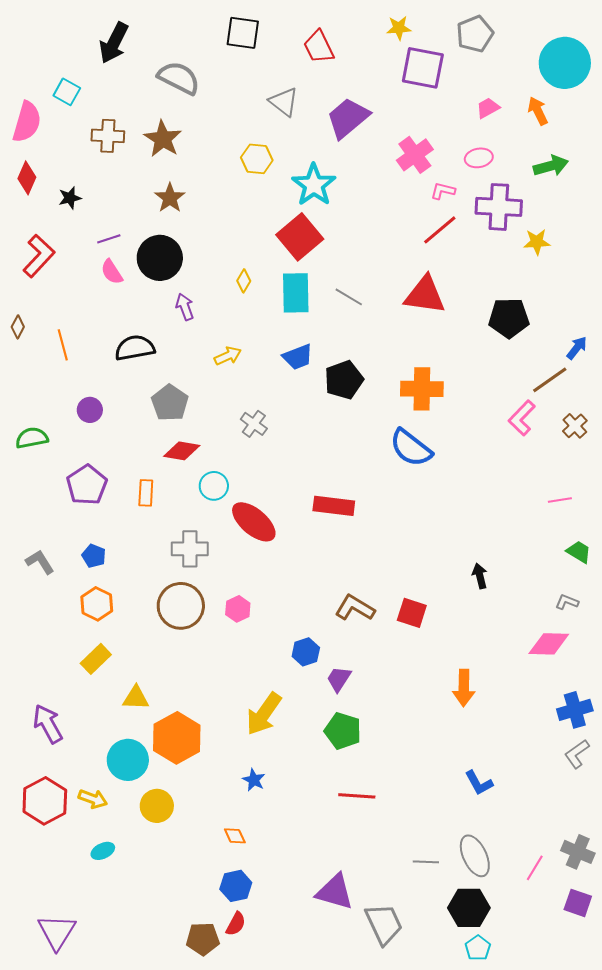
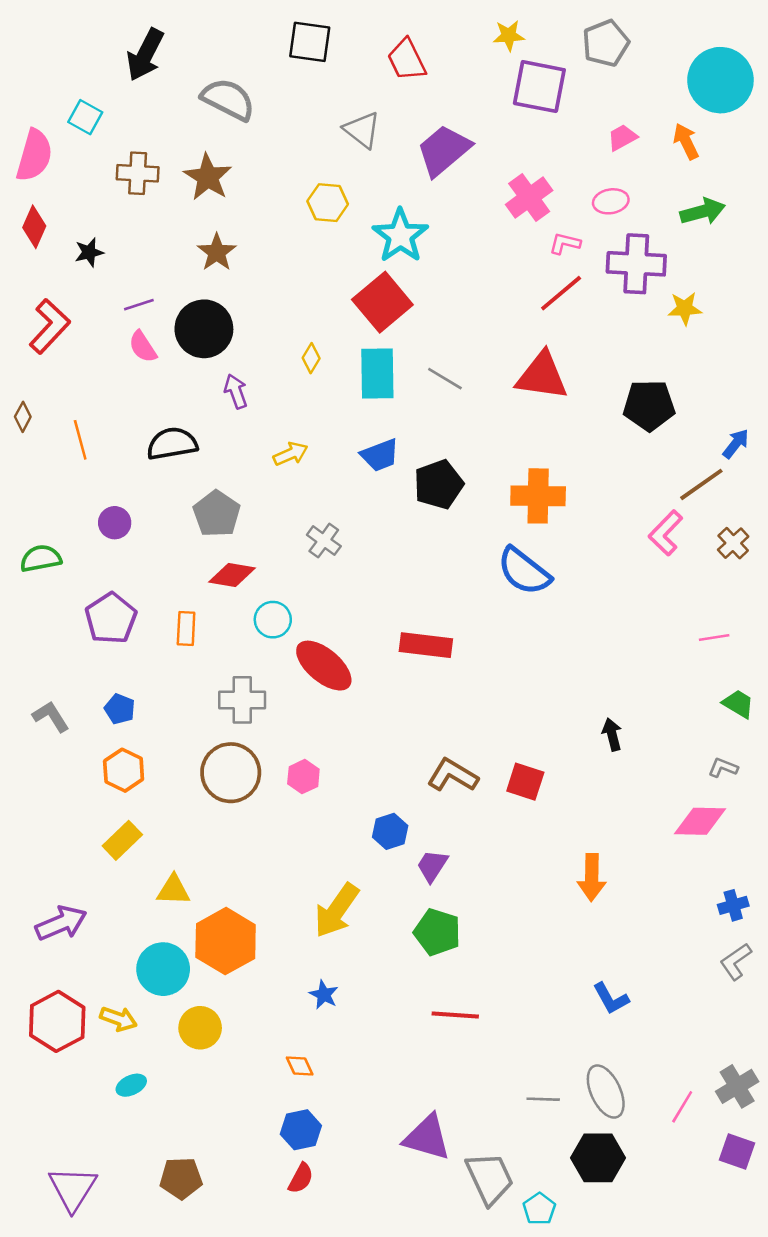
blue cross: (575, 710) -> (733, 905), size x0.7
purple arrow: (48, 724) -> (61, 923), turned 96
gray cross: (578, 852) -> (737, 1086), turned 36
brown pentagon: (203, 939) -> (181, 1178), moved
cyan pentagon: (478, 948) -> (539, 1209), moved

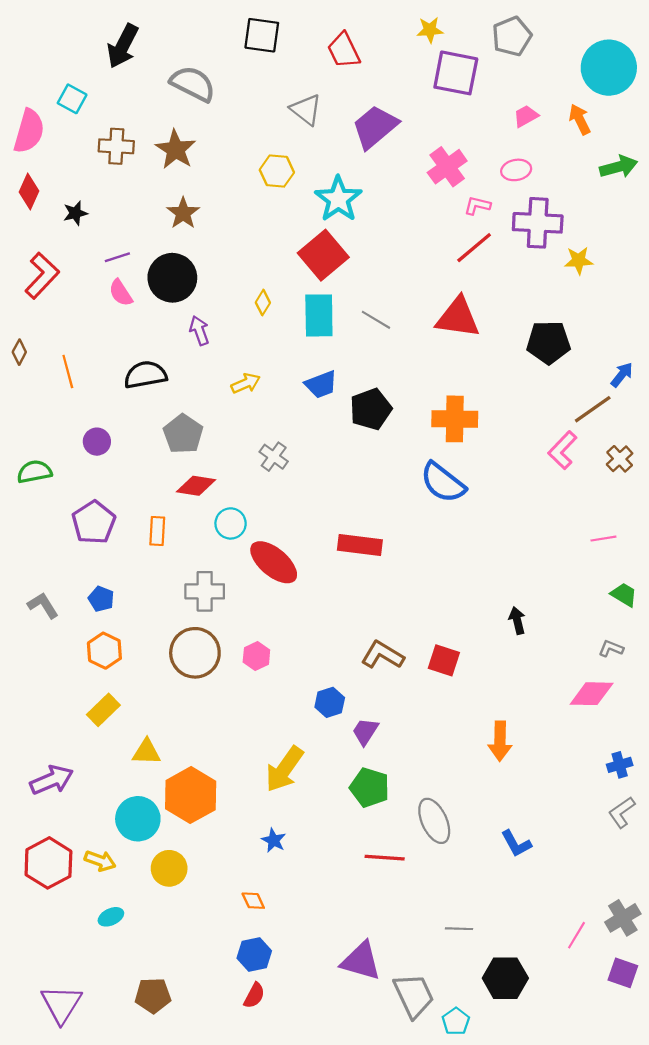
green arrow: (703, 212) -> (619, 167), moved
gray ellipse: (606, 1092) -> (434, 821), moved

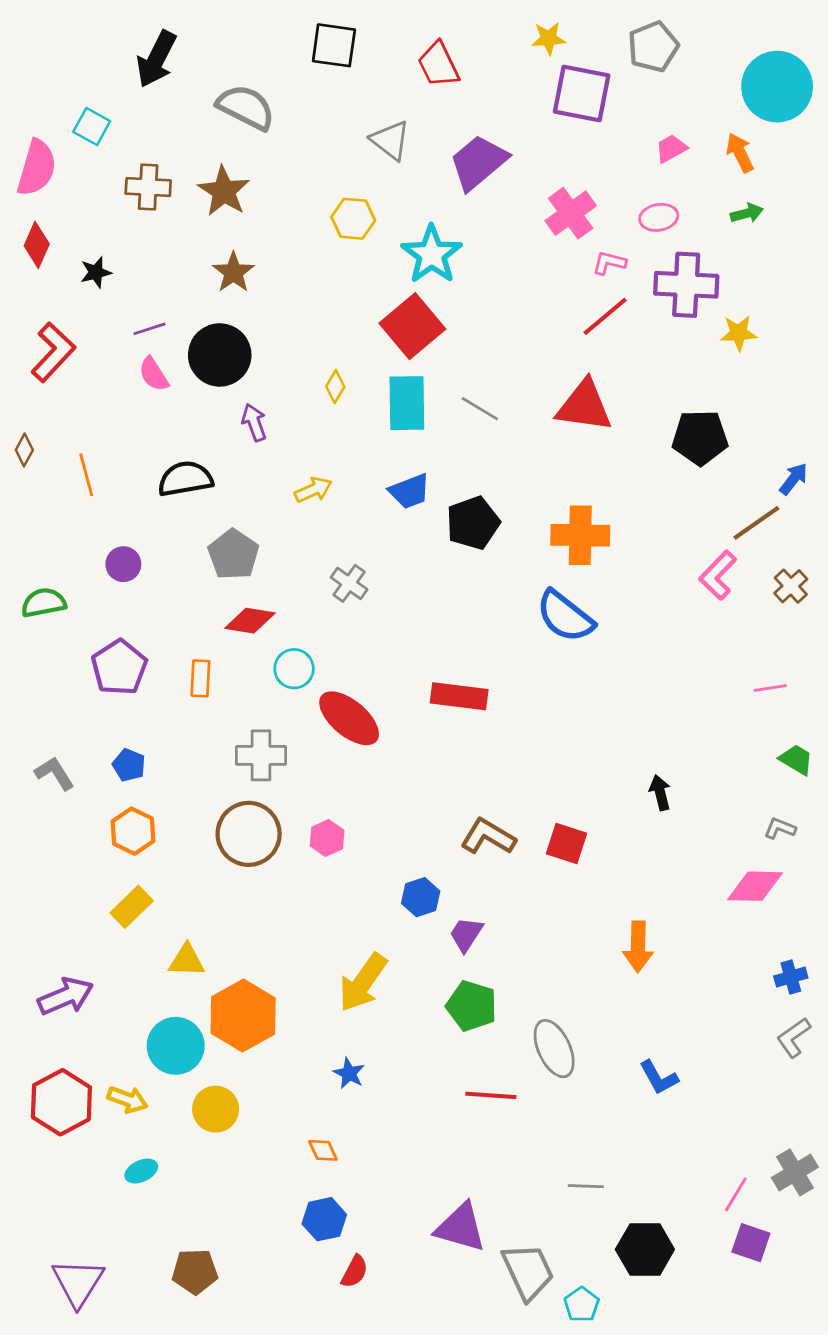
green arrow: (619, 167) -> (747, 213), moved, size x0.7
purple square: (623, 973) -> (751, 1243), moved
red semicircle: (254, 995) -> (355, 1272), moved

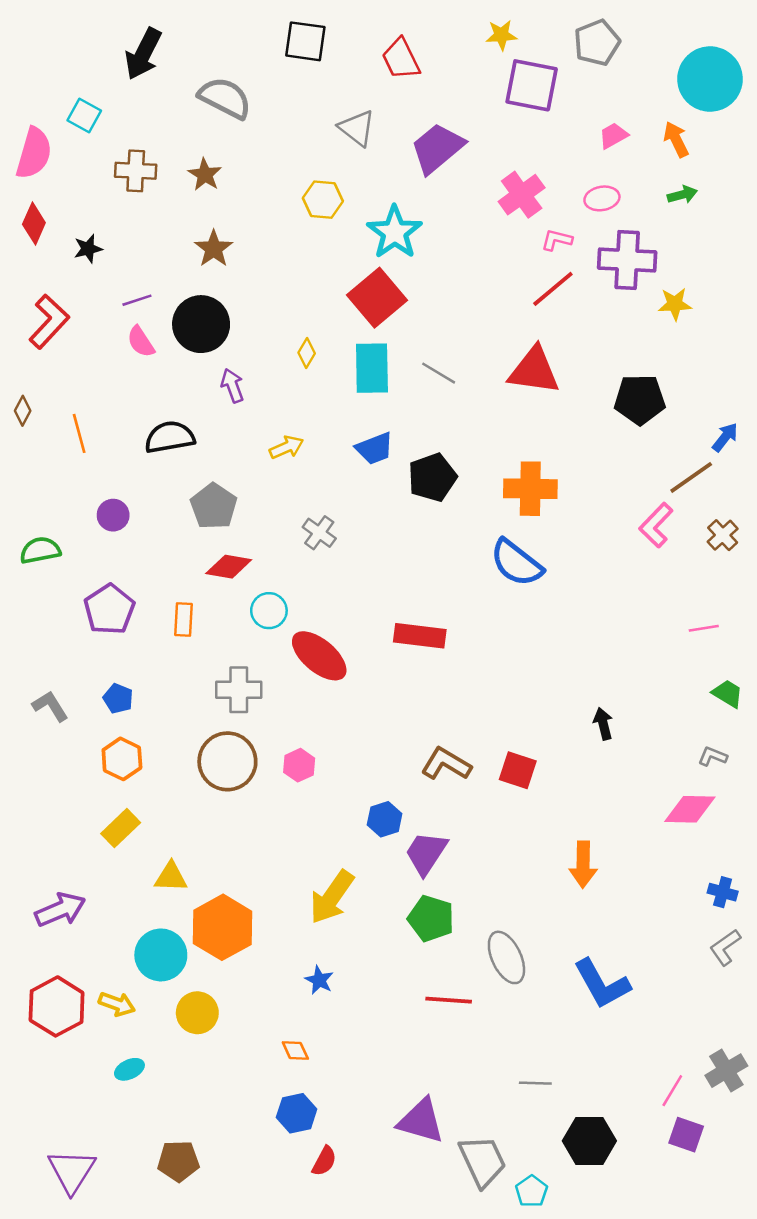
brown star: (224, 191) -> (205, 175), size x0.7
purple trapezoid: (466, 934) -> (426, 853), size x1.4
blue cross: (791, 977) -> (723, 892), turned 32
blue L-shape: (659, 1077) -> (602, 984), size x1.6

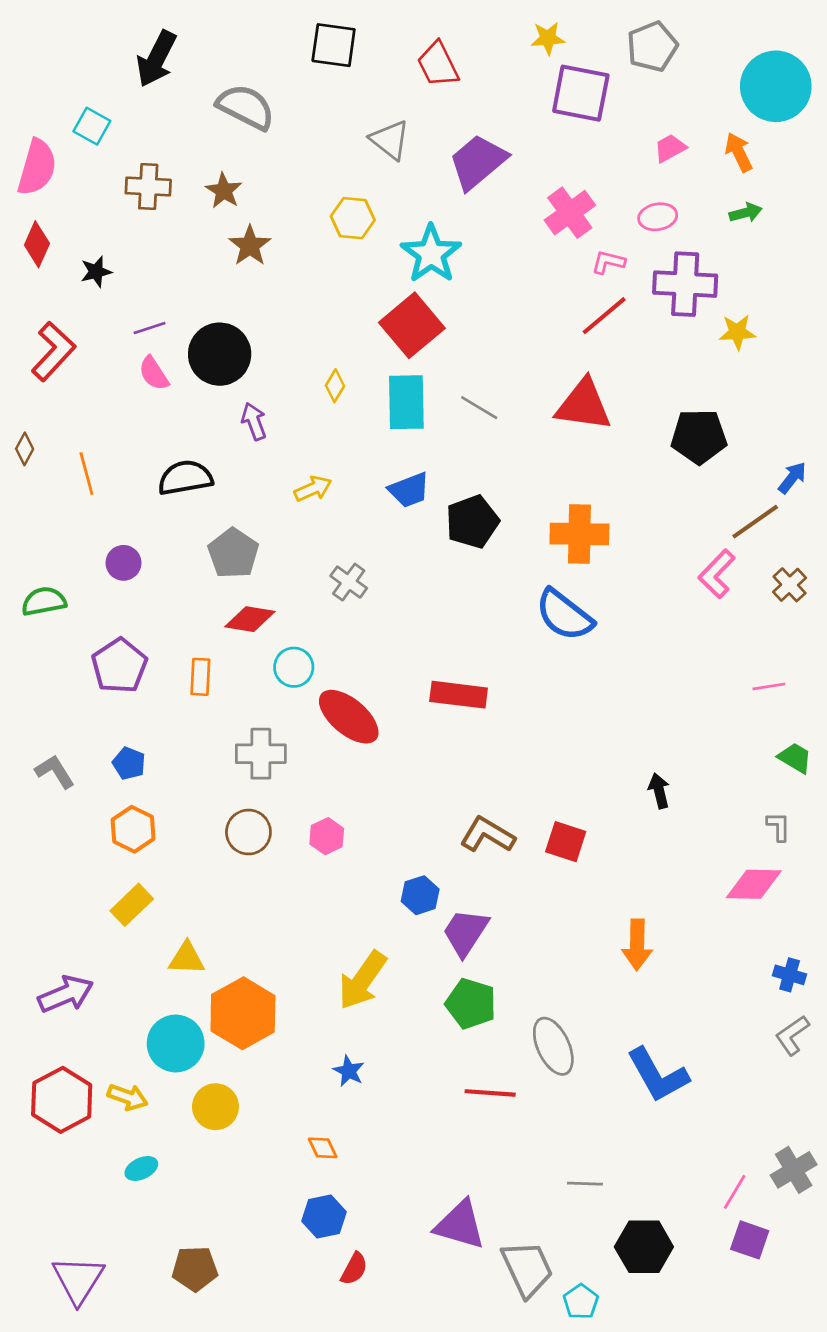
brown star: (214, 249) -> (250, 246), moved
gray L-shape: (713, 756) -> (779, 827), turned 68
brown circle: (227, 761) -> (248, 832), size x0.7

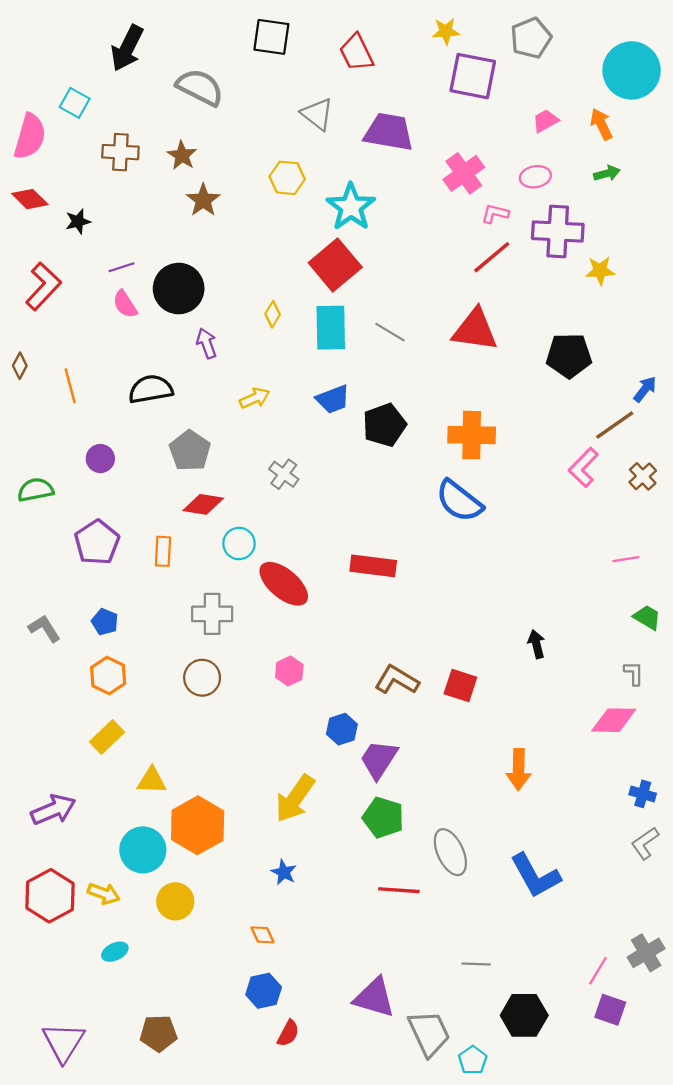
purple trapezoid: (478, 162) -> (389, 132), turned 50
red diamond: (37, 244) -> (30, 199), turned -69
pink hexagon: (327, 836) -> (289, 671), moved

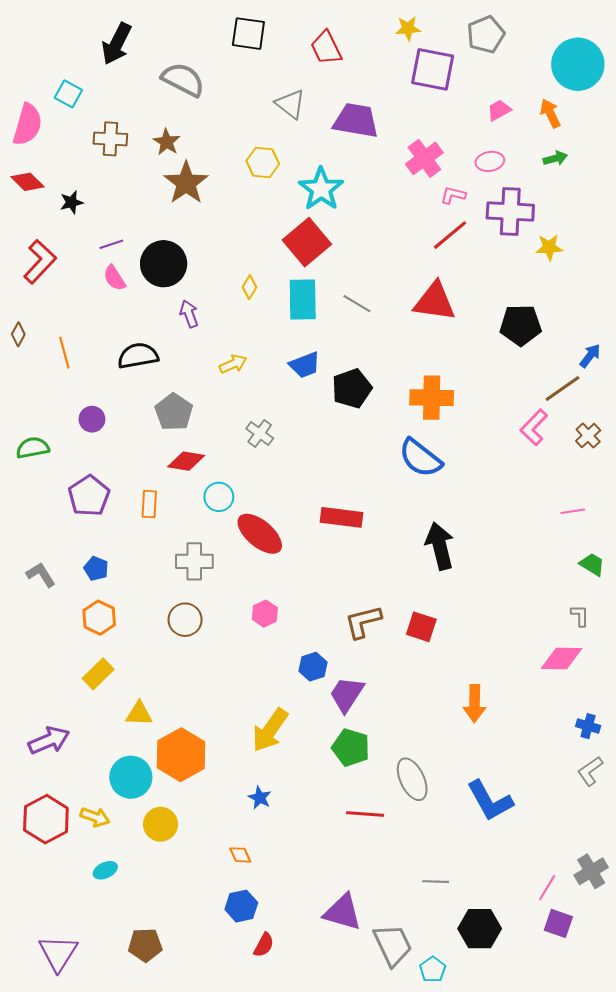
brown star: (203, 200) -> (186, 183), size x1.4
black arrow: (536, 644) -> (440, 546), moved, size x1.8
brown L-shape: (397, 680) -> (363, 622), turned -45

